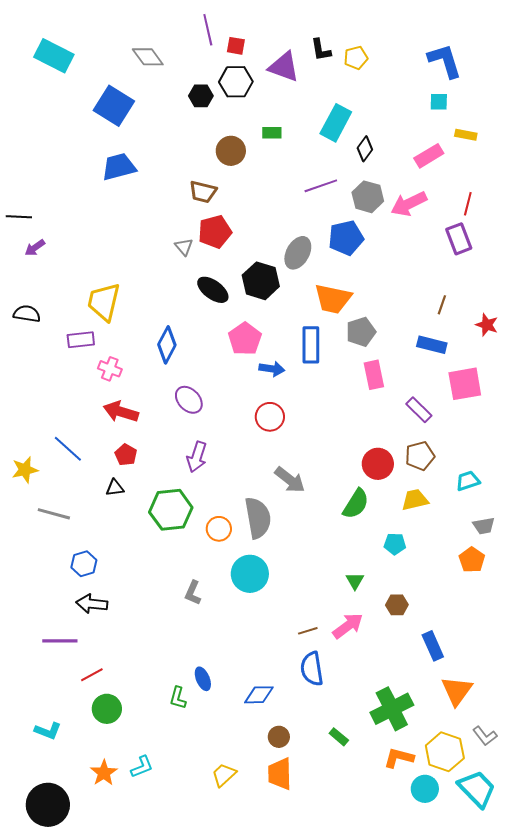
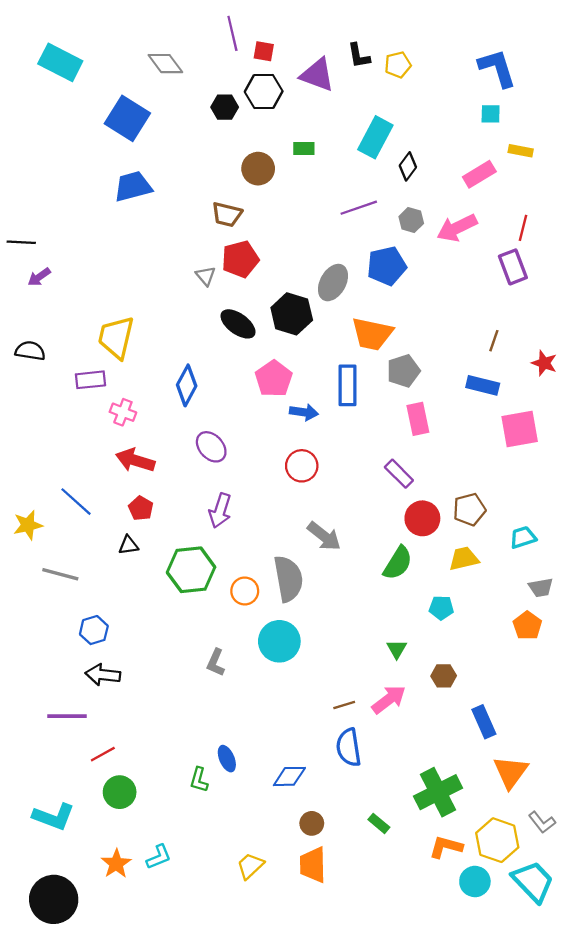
gray hexagon: (368, 197) -> (411, 220), size x0.7
purple rectangle: (419, 410) -> (399, 474), moved
cyan L-shape: (48, 731) -> (54, 817), size x1.4

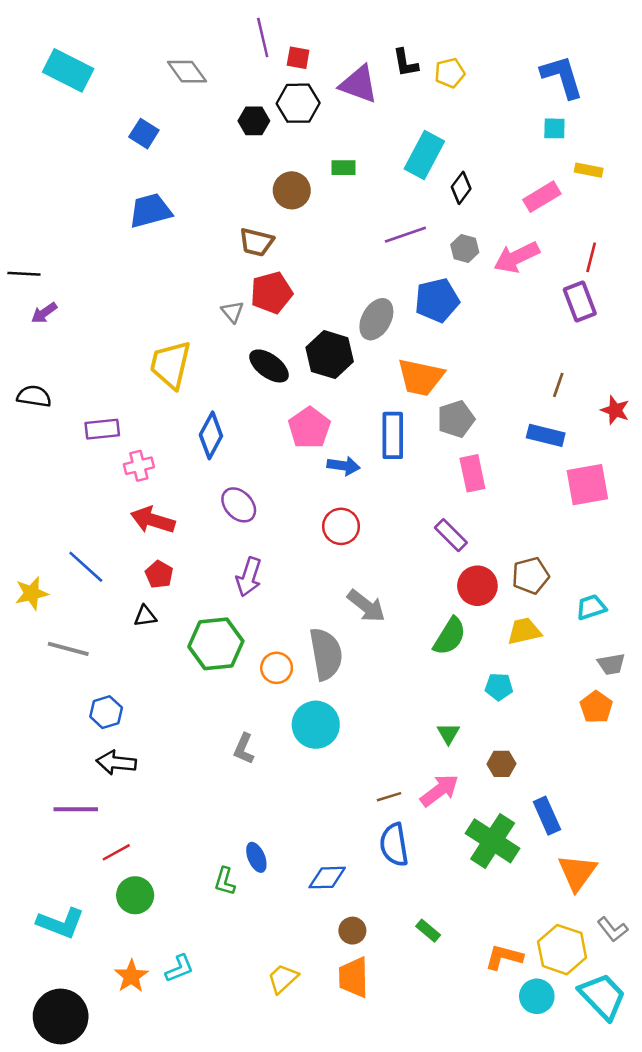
blue square: (127, 118) -> (144, 134), size x0.6
yellow trapezoid: (116, 337) -> (170, 365), moved
pink cross: (123, 412) -> (139, 466), turned -35
green cross: (438, 792) -> (493, 841), moved, turned -30

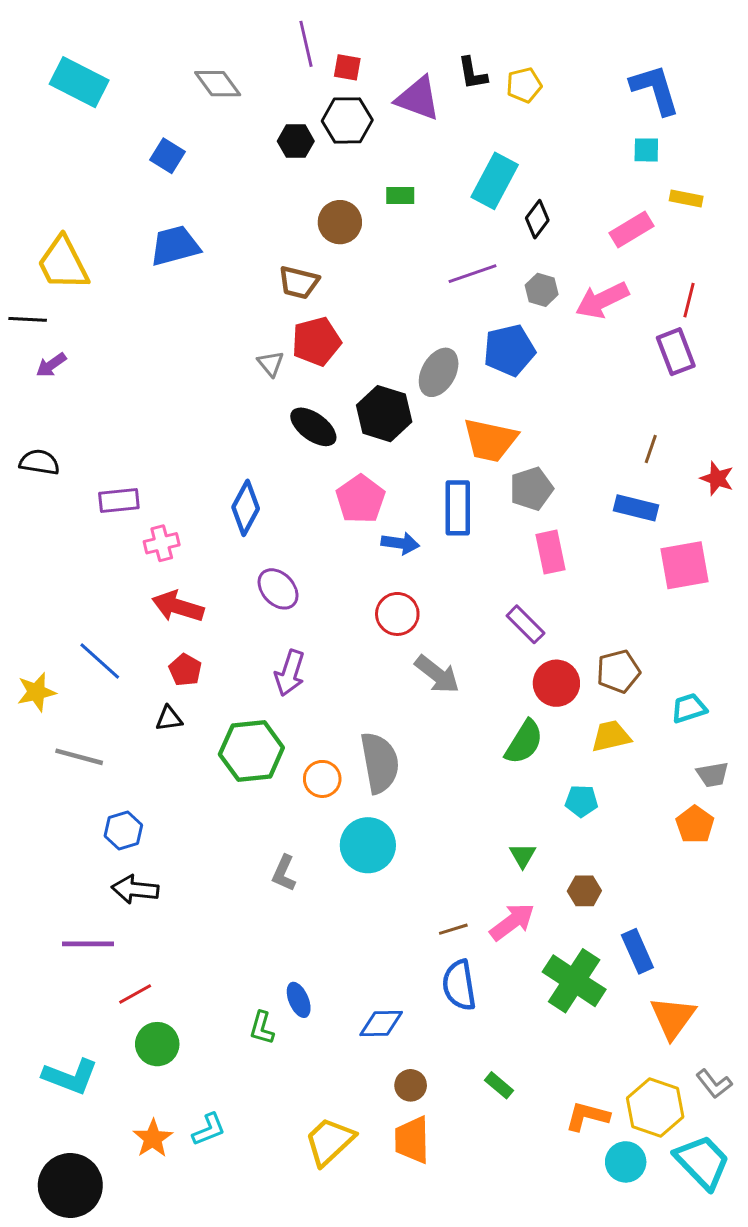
yellow trapezoid: (170, 365) -> (63, 263), moved, turned -40
gray arrow: (366, 606) -> (437, 674), moved
yellow trapezoid: (283, 979) -> (330, 1141), size x1.4

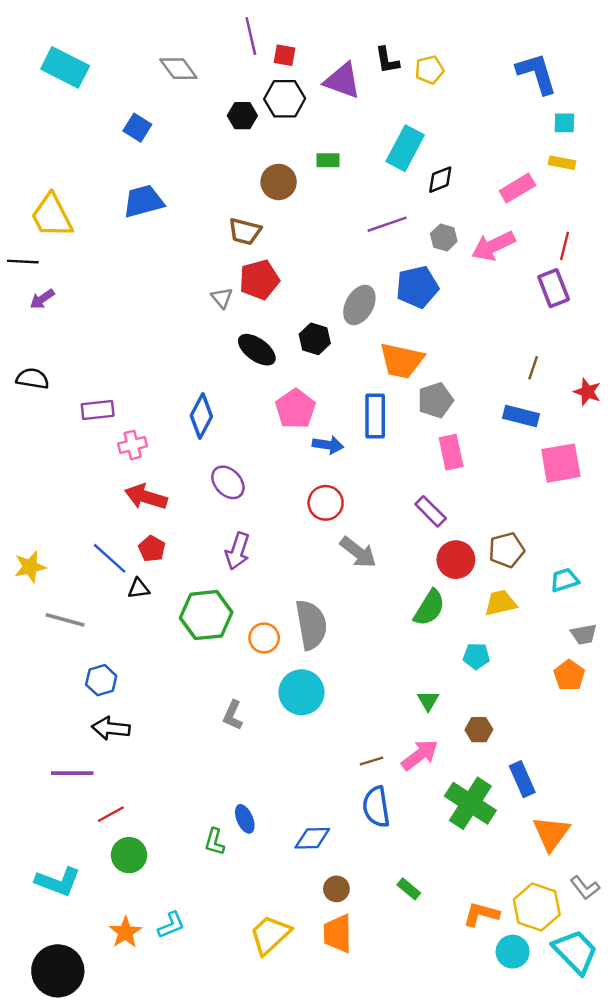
cyan square: (646, 150) -> (564, 123), moved
black diamond: (537, 219) -> (440, 180), turned 32
black hexagon: (384, 414) -> (315, 339), size x0.7
blue line: (100, 661) -> (110, 558), moved

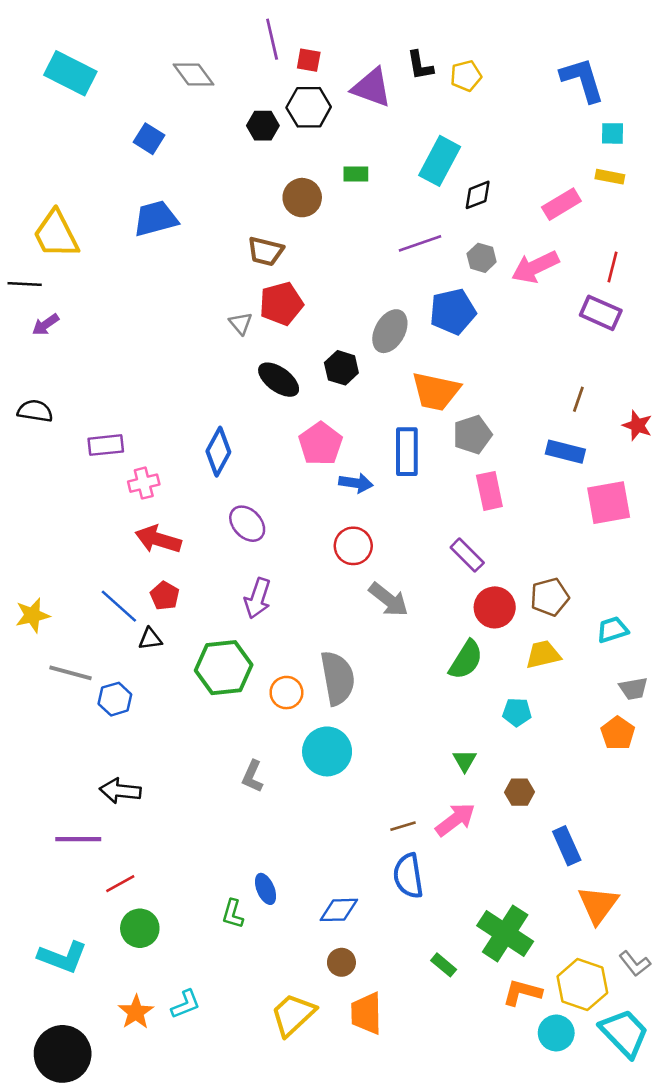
purple rectangle: (554, 288) -> (601, 313), turned -45
blue hexagon: (101, 680) -> (115, 699), moved
green cross: (470, 803) -> (505, 933), moved
brown circle: (336, 889) -> (341, 962), moved

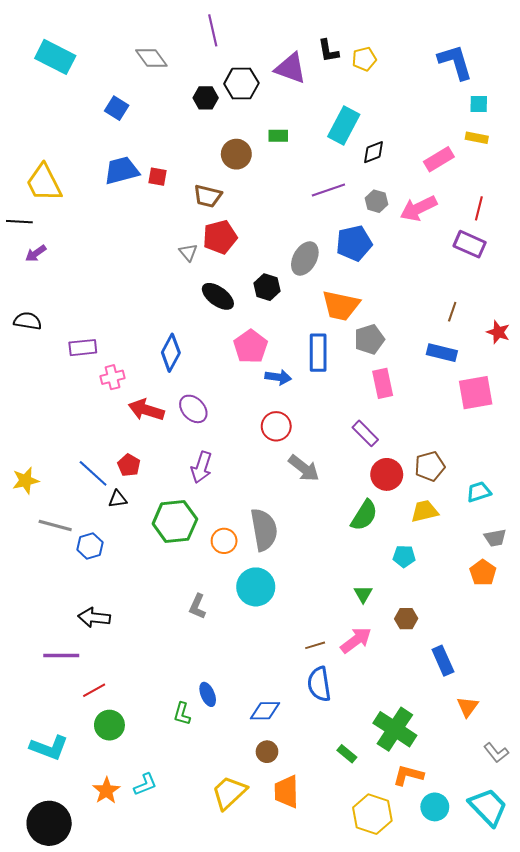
red square: (309, 60) -> (158, 177), moved
red arrow: (158, 539) -> (146, 410), moved
orange triangle: (598, 905) -> (468, 707), size x0.7
yellow hexagon: (582, 985) -> (372, 814), moved

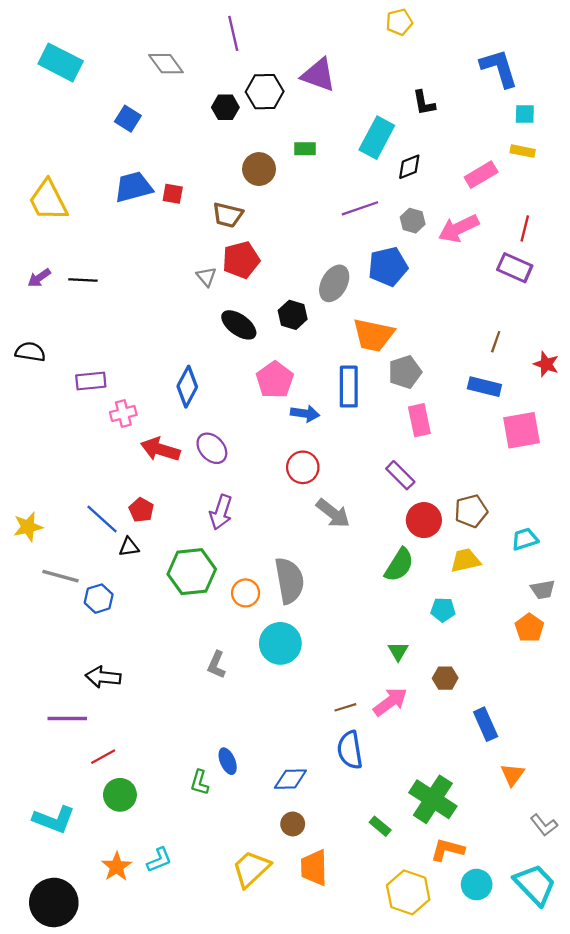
black L-shape: (328, 51) -> (424, 103), moved
yellow pentagon: (364, 59) -> (399, 22), moved
black line: (19, 222) -> (83, 280), moved

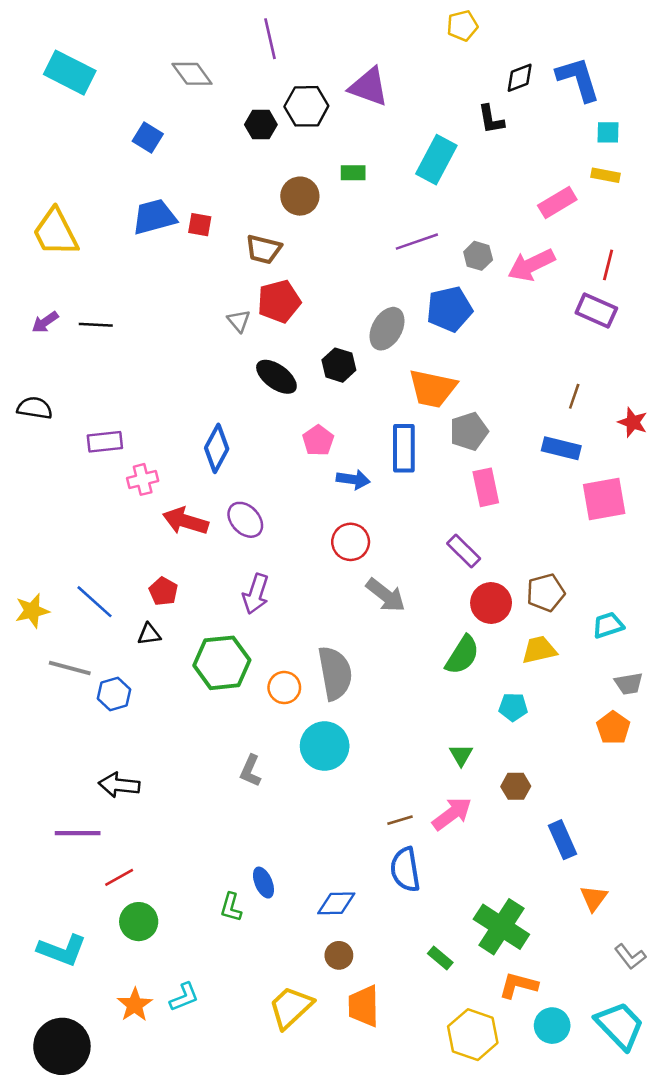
black diamond: (409, 167) -> (520, 78), moved
pink pentagon: (275, 380) -> (318, 440), size x0.7
blue line: (102, 519) -> (94, 602), moved

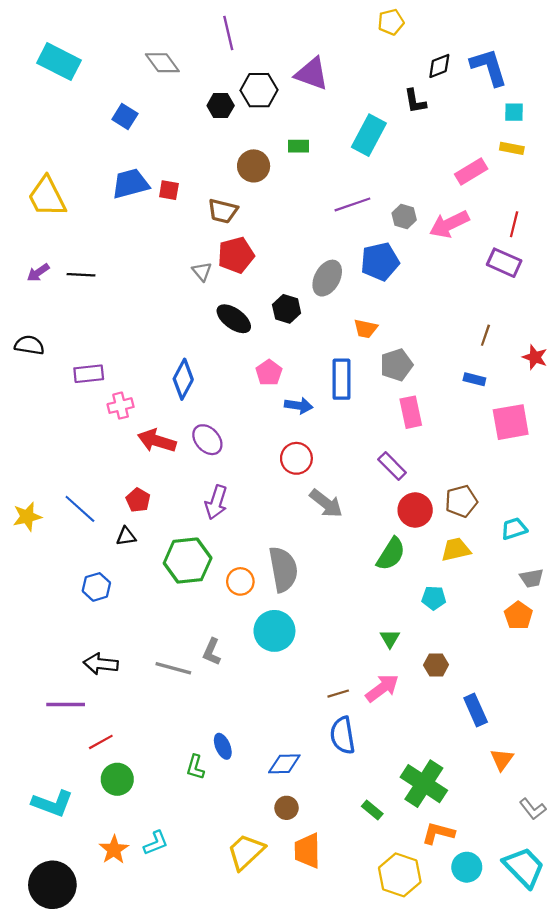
orange trapezoid: (433, 388) -> (366, 329), size x0.6
blue rectangle: (561, 448) -> (474, 379), size x0.7
gray line: (70, 668) -> (173, 668), moved

